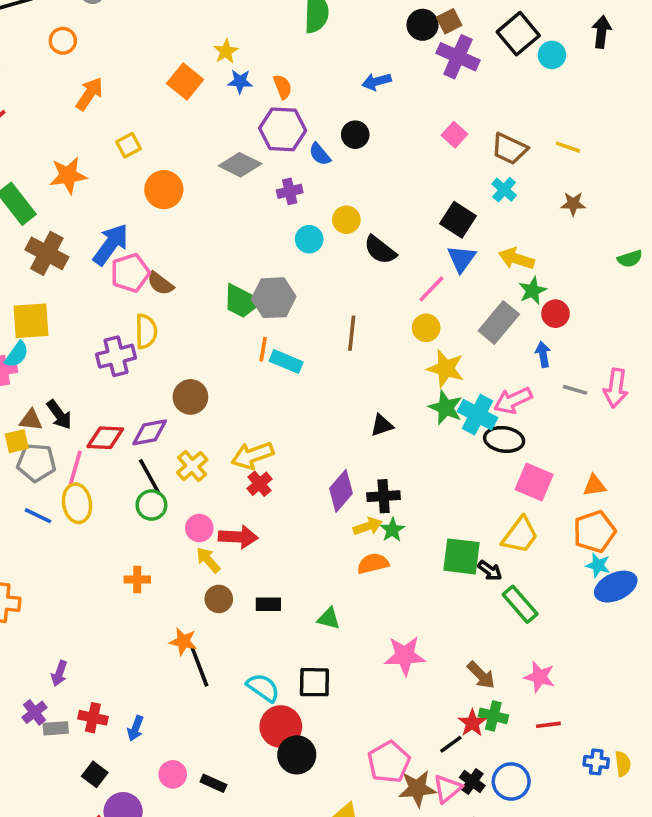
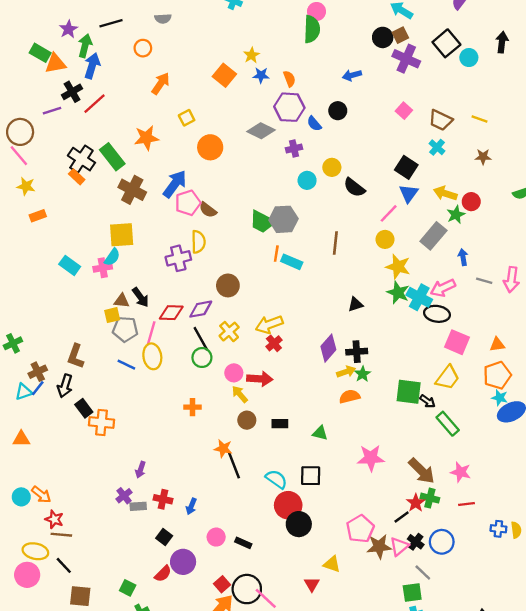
red circle: (555, 314) -> (471, 202), moved
brown arrow: (481, 675) -> (422, 471), size x1.4

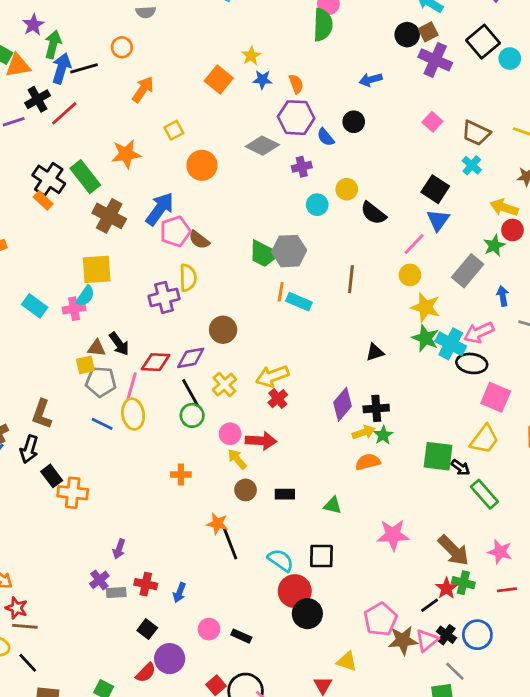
black line: (111, 23) -> (84, 68), moved
yellow arrow: (445, 193) -> (504, 207), moved

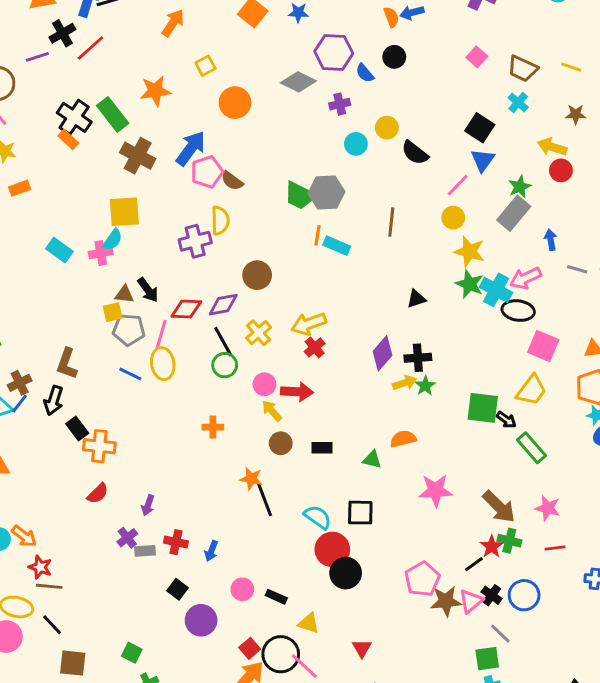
orange semicircle: (296, 84) -> (391, 17), moved
green star: (494, 245) -> (520, 187), moved
orange semicircle: (368, 462) -> (403, 439), moved
yellow triangle: (347, 661) -> (309, 623), moved
red semicircle: (146, 673) -> (98, 493), moved

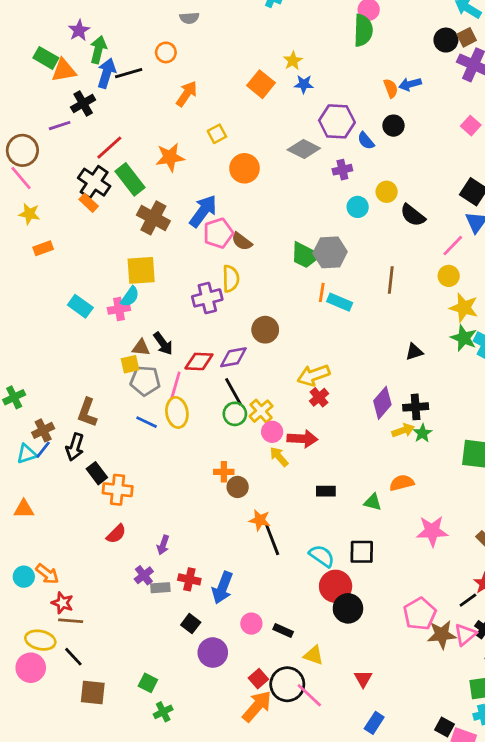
red line: (90, 48) -> (109, 148), moved
yellow cross: (259, 333) -> (261, 411), moved
brown circle: (281, 443) -> (238, 487), moved
blue arrow: (211, 551) -> (222, 588), size x1.6

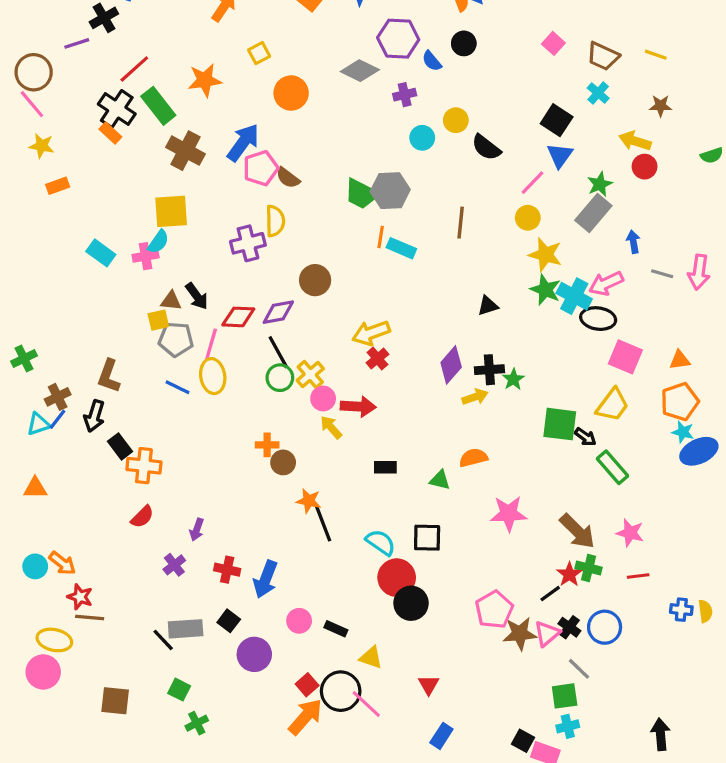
green star: (422, 433) -> (513, 379), moved
gray rectangle: (160, 588) -> (186, 629), moved, size x1.5
black line: (73, 657) -> (163, 640), moved

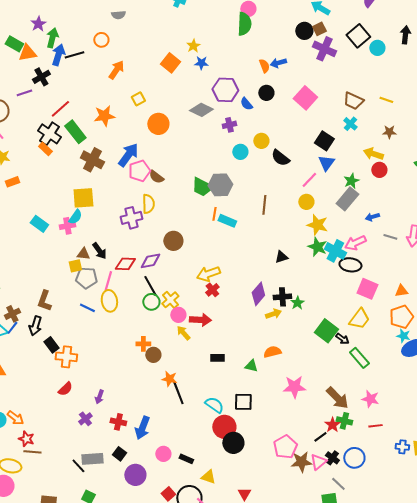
pink square: (553, 43) -> (305, 98), moved, size x1.6
blue arrow: (633, 242) -> (372, 217), turned -96
green square: (560, 424) -> (326, 331), turned 30

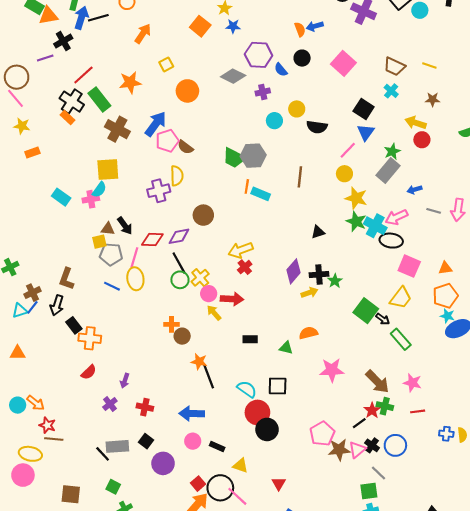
black semicircle: (280, 158) -> (317, 127), turned -30
blue arrow: (142, 428) -> (192, 414), moved, turned 70

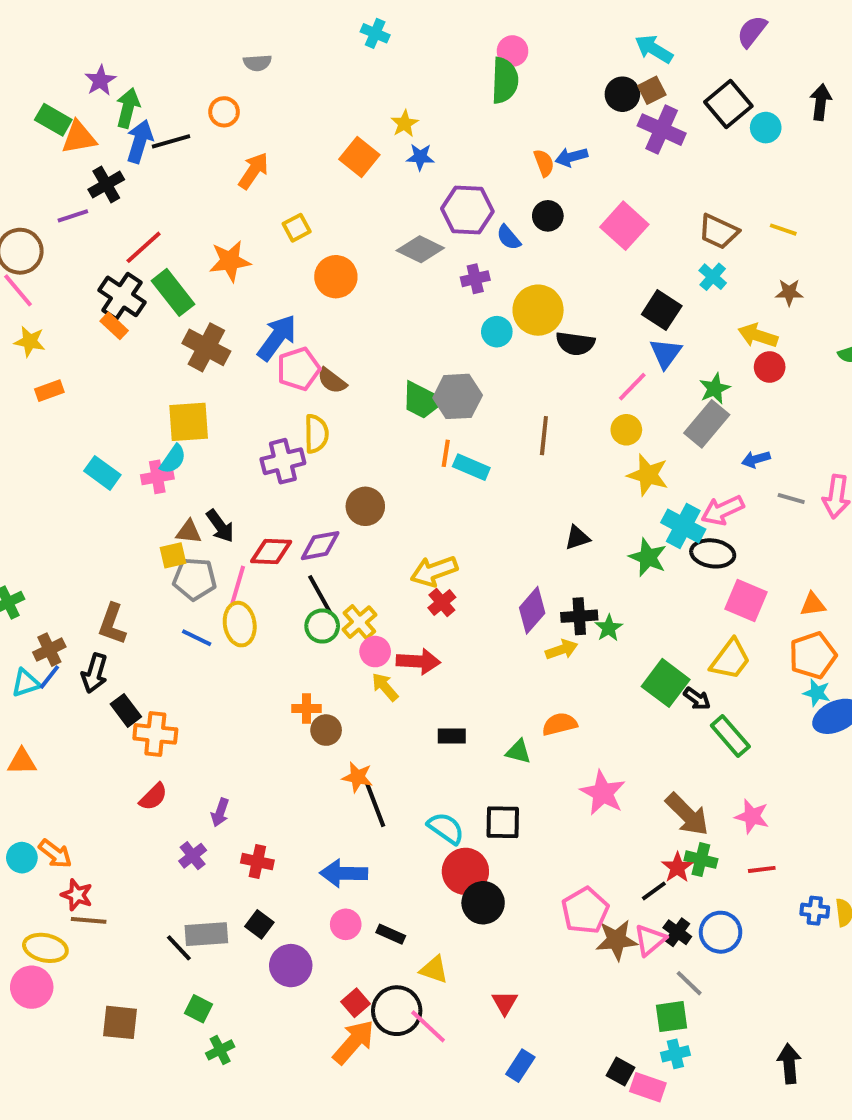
yellow circle: (297, 109) -> (538, 310), size x1.6
green star: (356, 221) -> (648, 557), moved
pink star: (332, 370) -> (603, 793), turned 30

